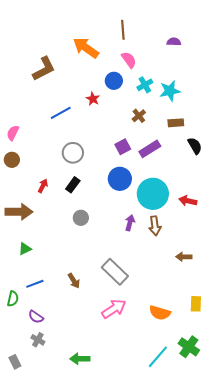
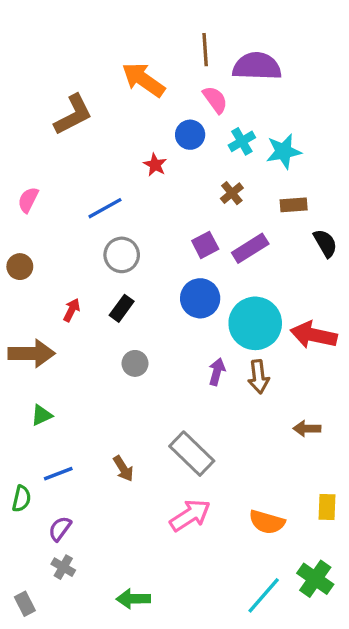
purple semicircle: (174, 42) -> (257, 66), moved, size x2.0
blue line: (61, 113) -> (105, 208), moved
pink semicircle: (13, 133) -> (28, 200), moved
red arrow: (188, 201) -> (314, 335), size x1.5
purple semicircle: (36, 317) -> (60, 529), turned 91

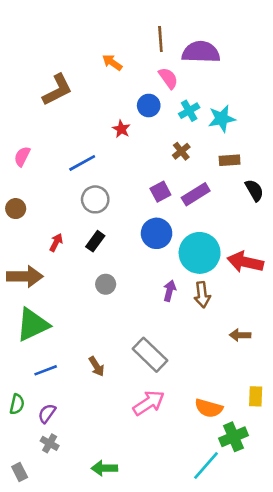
orange arrow: (143, 80) -> (112, 62), size x0.6
green triangle: (42, 415) -> (33, 325), size x2.0
green semicircle: (21, 499) -> (17, 404), moved
green cross: (315, 579) -> (233, 437), moved, turned 32

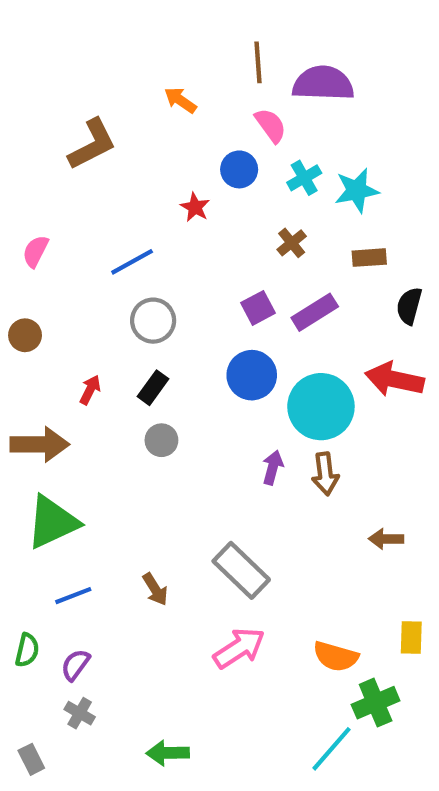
black semicircle: (254, 190) -> (409, 306), turned -135
red arrow: (245, 262) -> (394, 379), moved
gray circle: (106, 284) -> (161, 440), moved

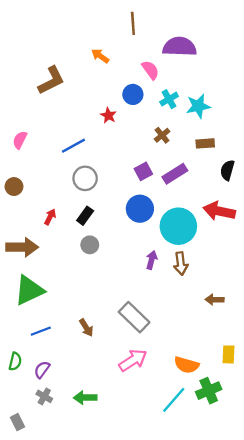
brown line: (258, 62) -> (133, 23), moved
cyan line: (331, 749) -> (174, 400), moved
green arrow: (168, 753) -> (85, 398), moved

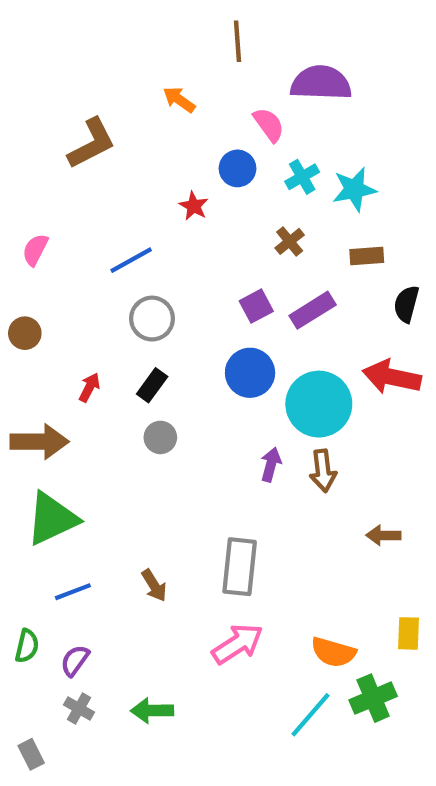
gray rectangle: (134, 317) -> (240, 567), turned 52

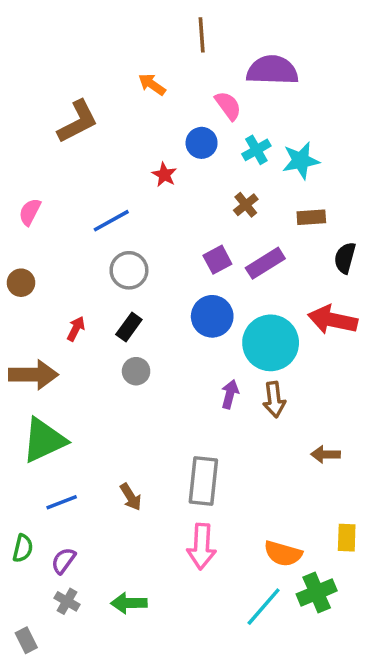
pink arrow: (237, 644) -> (202, 546), turned 126

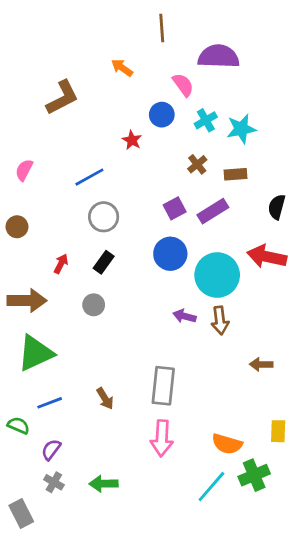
brown rectangle: (311, 217) -> (236, 174), moved
gray circle: (136, 371) -> (94, 305), moved
purple arrow: (230, 394) -> (184, 316), turned -90
green semicircle: (23, 548) -> (18, 425), moved, turned -80
gray rectangle: (26, 640) -> (21, 513), size x1.4

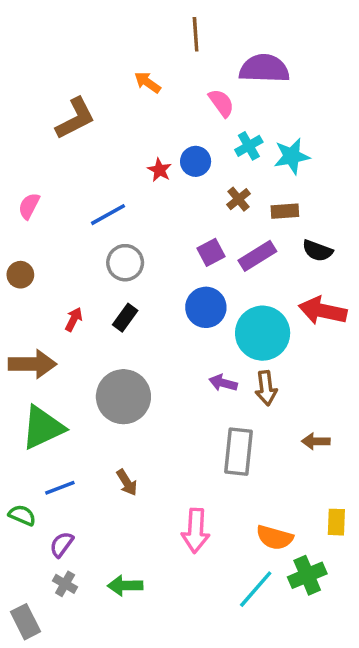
blue circle: (162, 115) -> (196, 161), moved
black semicircle: (277, 207) -> (318, 251), moved, turned -85
gray circle: (94, 305) -> (123, 397), moved, size x2.0
gray rectangle: (163, 386) -> (238, 452), moved

